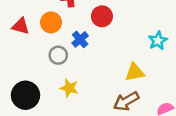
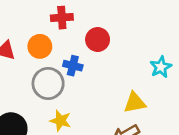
blue cross: (80, 39) -> (73, 66), turned -35
gray circle: (58, 55) -> (48, 83), size x1.5

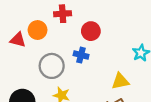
orange circle: (40, 46) -> (38, 30), moved
blue cross: (73, 66) -> (81, 55), moved

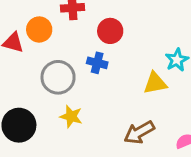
yellow triangle: (120, 81) -> (155, 83), moved

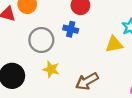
brown arrow: (139, 132) -> (87, 81), moved

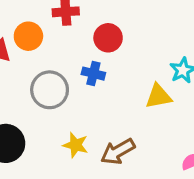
yellow star: (51, 69) -> (76, 145), moved

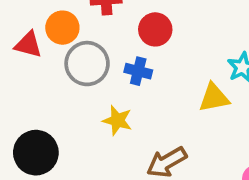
gray circle: (50, 90) -> (87, 64), moved
yellow star: (76, 145) -> (117, 120), moved

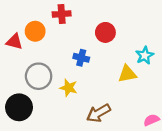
red circle: (155, 29) -> (105, 32), moved
gray circle: (87, 64) -> (39, 76), moved

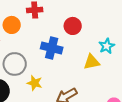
blue cross: (81, 58) -> (52, 48), size x1.5
yellow star: (69, 88) -> (35, 83), moved

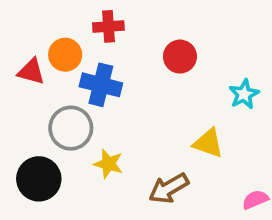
blue cross: (52, 48) -> (101, 85), moved
yellow triangle: (92, 62) -> (208, 143), moved, turned 30

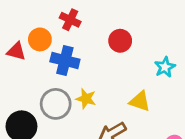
red cross: (108, 26) -> (70, 20), turned 30
gray circle: (71, 128) -> (56, 104), moved
yellow star: (108, 164) -> (86, 99), moved

